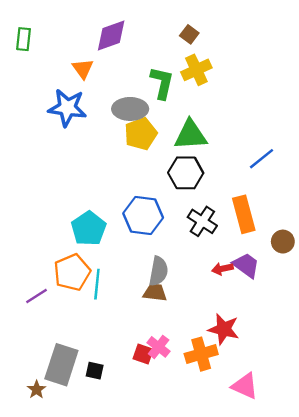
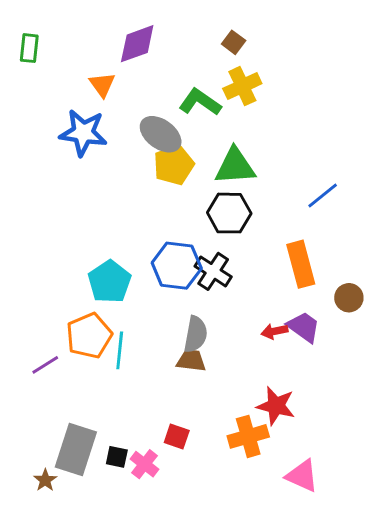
green L-shape: (162, 83) -> (200, 102), turned -68
gray ellipse: (130, 109) -> (161, 134), turned 36
black cross: (202, 221) -> (213, 271), moved
pink cross: (159, 347) -> (145, 464), moved

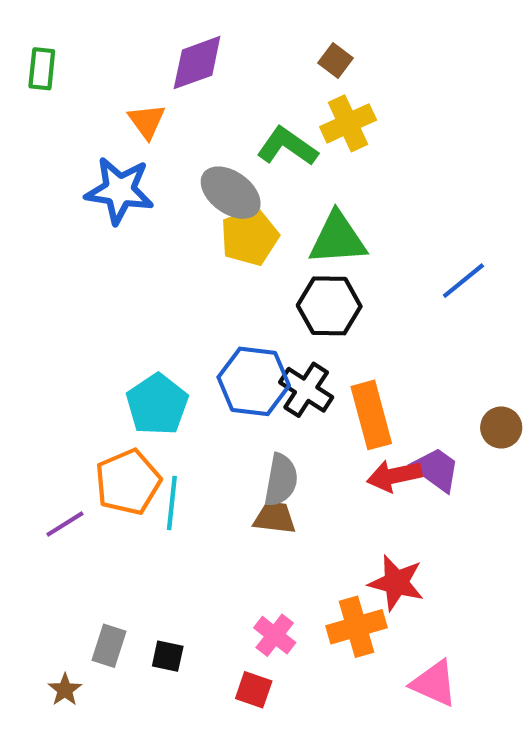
orange rectangle: (301, 264) -> (371, 415), moved
red arrow: (274, 331) -> (394, 476), size x1.4
red square: (177, 436) -> (254, 690), moved
gray rectangle: (76, 450) -> (109, 646), size x0.6
pink cross: (145, 464) -> (275, 635), moved

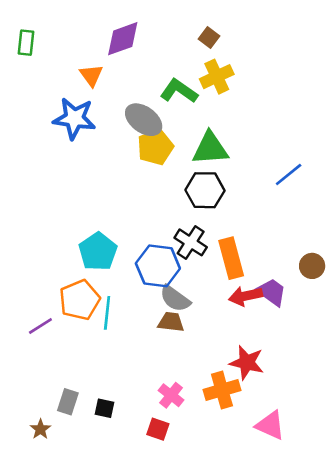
blue hexagon: (254, 381) -> (158, 266), moved
gray semicircle: (281, 480) -> (175, 299), turned 116

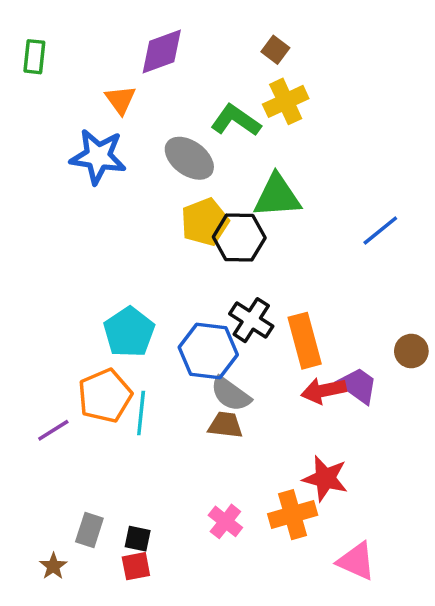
yellow pentagon: (155, 147) -> (205, 222), moved
black hexagon: (205, 190) -> (239, 237), moved
red square: (158, 429) -> (136, 566), moved, turned -30

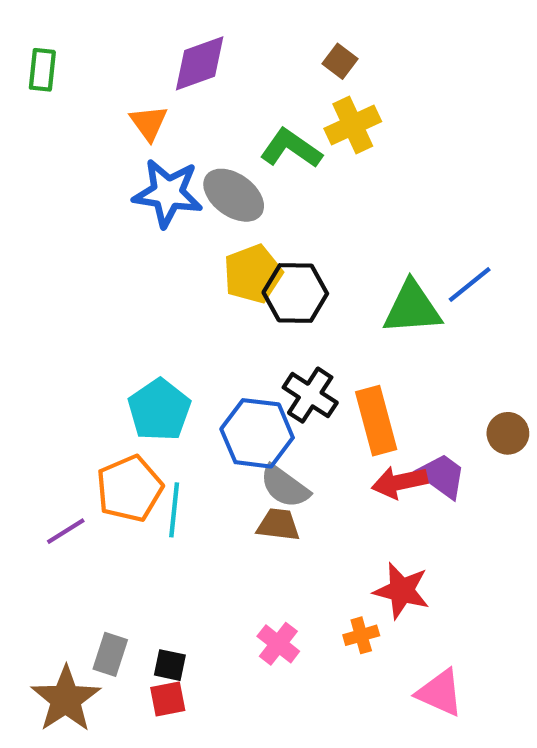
blue star: (98, 157) -> (168, 193), moved
green triangle: (277, 196) -> (412, 308), moved
orange cross: (293, 515) -> (361, 635), size x0.6
brown star: (53, 566) -> (66, 699), size x2.0

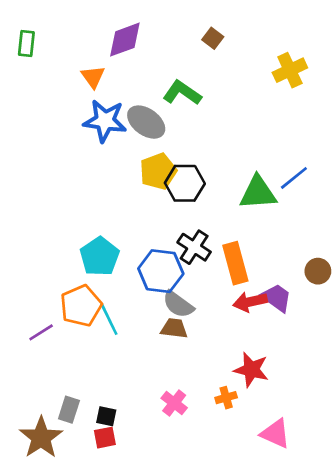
yellow cross: (353, 125) -> (290, 70), moved
cyan line: (174, 510) -> (109, 319), turned -32

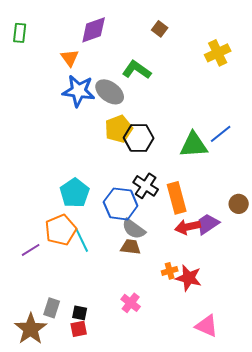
purple trapezoid: (277, 298) -> (208, 224), turned -70
orange cross: (226, 398) -> (170, 271), moved

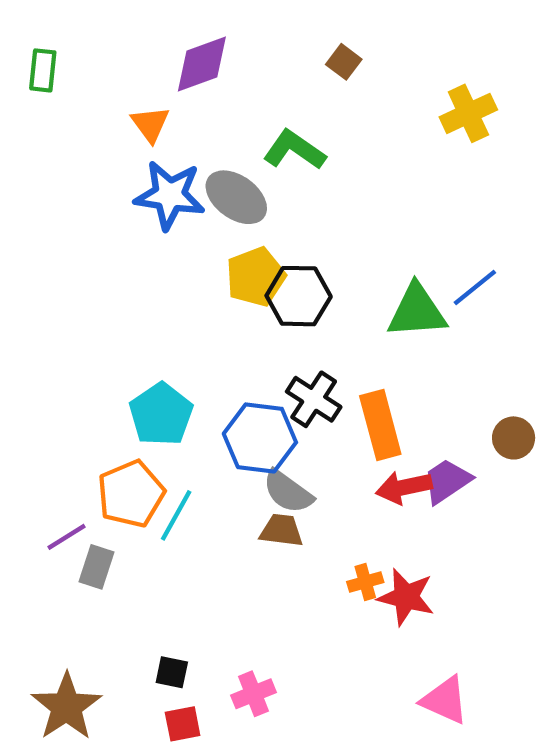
cyan line: (82, 240) -> (176, 515), turned 55
pink cross: (131, 303) -> (253, 694), moved, turned 30
gray rectangle: (52, 308) -> (97, 567), moved
red square: (79, 329) -> (183, 724), moved

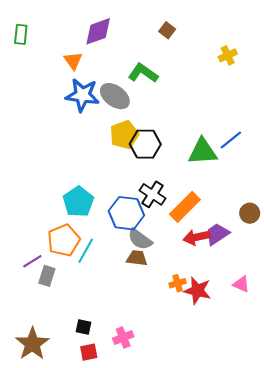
yellow cross: (468, 113) -> (228, 55), size x0.7
orange rectangle: (380, 425) -> (185, 207), turned 60
pink triangle: (445, 700) -> (241, 284), moved, size x0.7

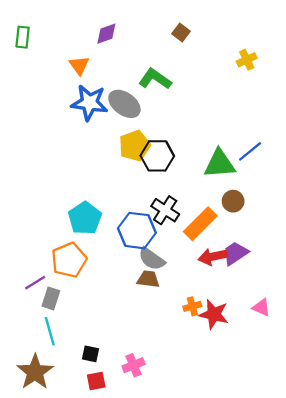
purple diamond: (98, 31) -> (106, 34), size x0.7
brown circle: (250, 213) -> (233, 201), moved
cyan line: (86, 251) -> (50, 331), moved, turned -45

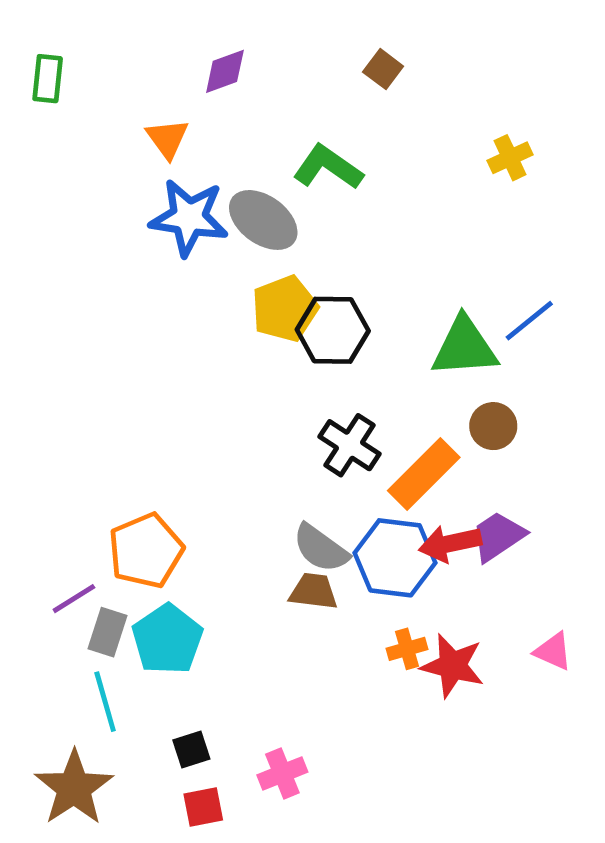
yellow cross: (247, 60) -> (510, 158), moved
cyan pentagon: (85, 218) -> (167, 639), moved
blue hexagon: (137, 231) -> (395, 558), moved
black square: (91, 354) -> (191, 750), turned -30

